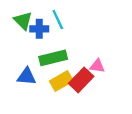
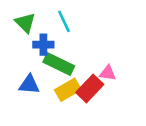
blue cross: (39, 29) -> (43, 45), moved
green rectangle: (53, 58) -> (59, 64), turned 40

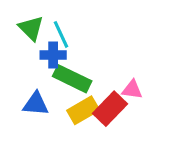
cyan line: (64, 21) -> (61, 34), moved

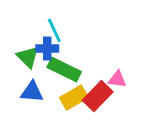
green triangle: (31, 28) -> (28, 57), moved

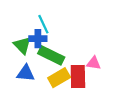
red rectangle: (98, 96) -> (78, 76), turned -45

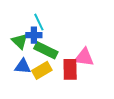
pink triangle: (94, 63) -> (84, 57), size x1.5
yellow rectangle: (59, 78) -> (42, 70), moved

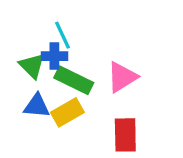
pink triangle: (84, 57) -> (122, 77), moved, turned -40
red rectangle: (70, 69) -> (125, 135), moved

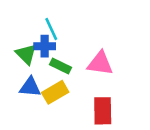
pink triangle: (122, 77) -> (100, 63), turned 40
green rectangle: (74, 80) -> (60, 66), size x0.7

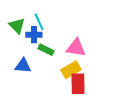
green triangle: (26, 54) -> (17, 26), moved
yellow rectangle: (55, 92) -> (71, 70), moved

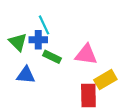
green triangle: (17, 26) -> (18, 42), moved
yellow rectangle: (71, 70) -> (105, 80), moved

